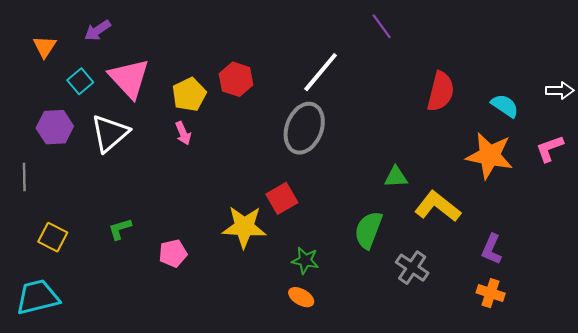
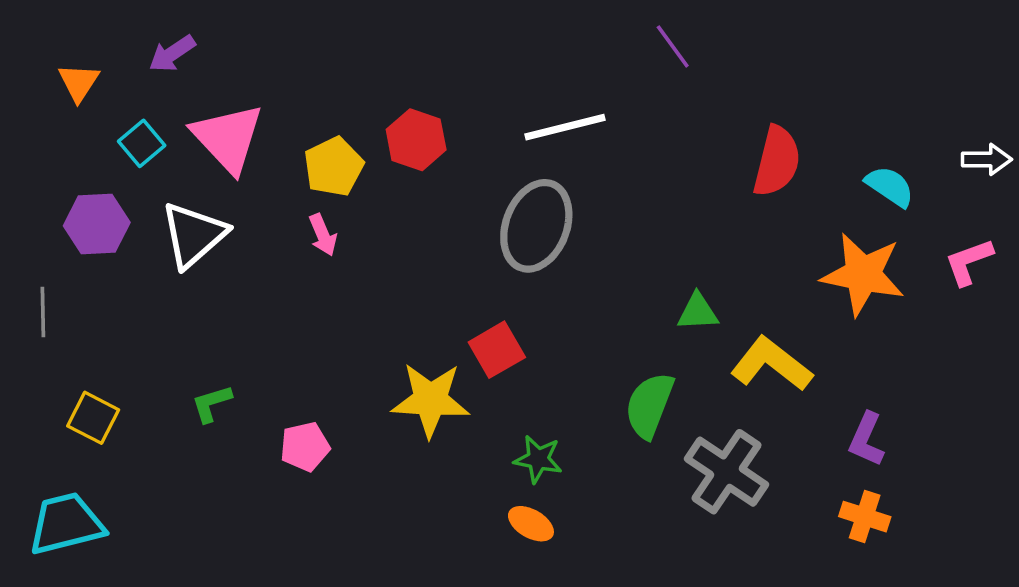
white line: (321, 72) -> (565, 127), turned 36
gray cross: (412, 268) -> (727, 472), size x1.4

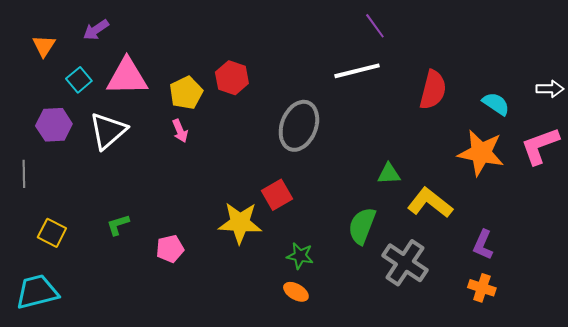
white line: (565, 127) -> (357, 71), moved
pink triangle: (228, 138) -> (127, 77), turned -48
pink L-shape: (969, 262) -> (540, 146), size x1.4

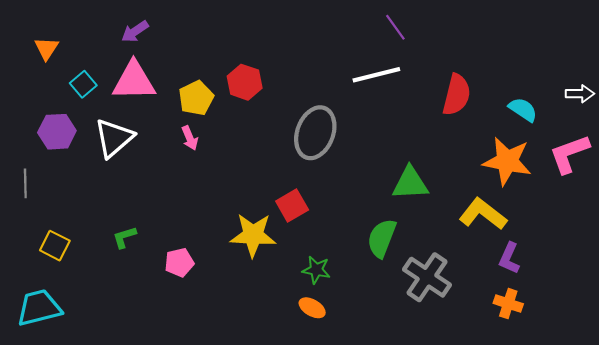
purple arrow: (96, 30) -> (135, 32), moved
green triangle: (389, 174) -> (410, 183), size x1.5
yellow L-shape: (430, 203) -> (483, 214), moved

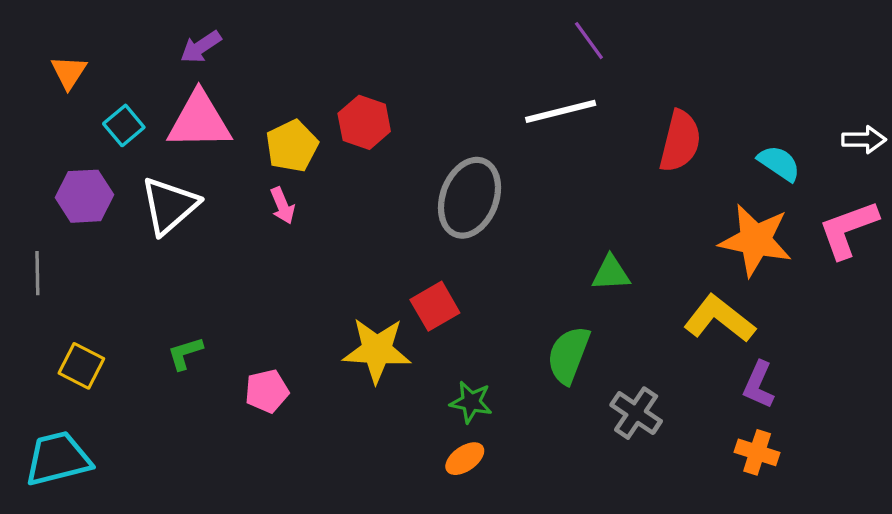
green triangle: (410, 183) -> (611, 273), size x0.7
gray cross: (427, 277) -> (636, 413), size x0.7
orange ellipse: (312, 308) -> (465, 459), turned -65

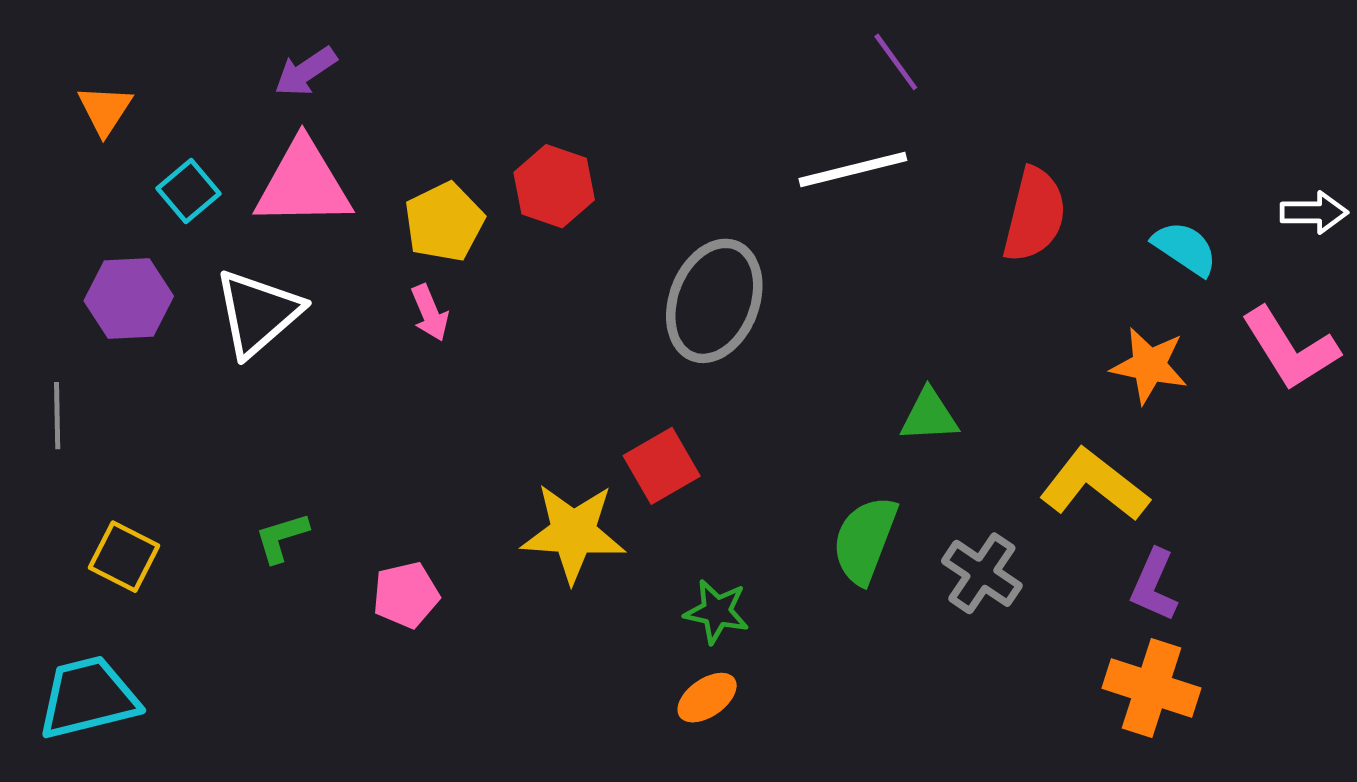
pink L-shape: (848, 229) -> (1290, 349), turned -102
orange star: (755, 240) -> (1149, 365), size x0.7
gray cross: (636, 413) -> (982, 573), moved
orange cross: (757, 452) -> (1152, 688), size x1.4

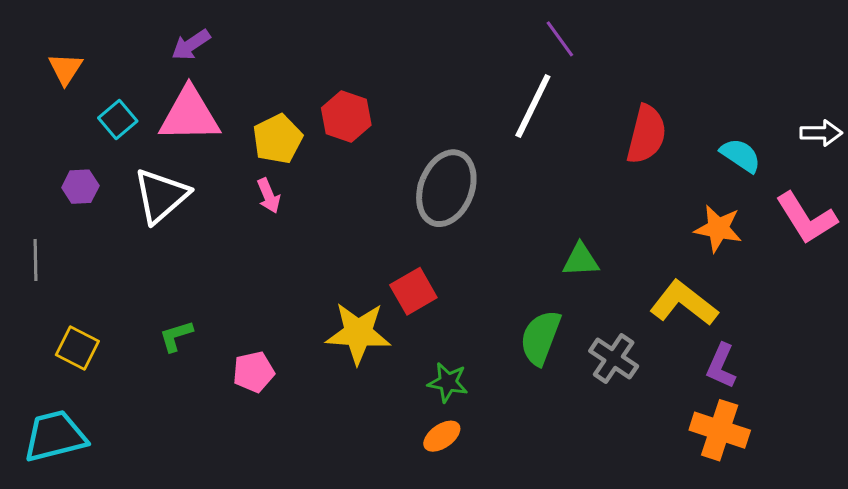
white line: (853, 169) -> (533, 106), turned -50
purple hexagon: (129, 299) -> (80, 187), size x0.7

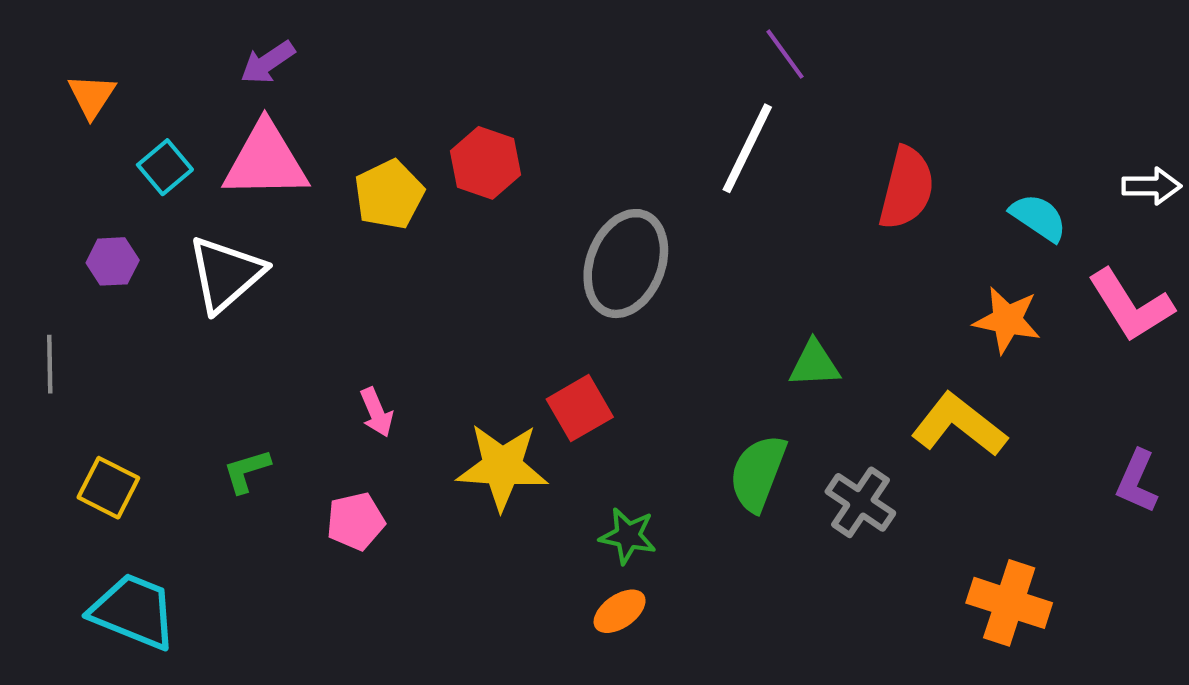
pink arrow: (269, 196) -> (377, 412), moved
purple L-shape: (721, 366) -> (1137, 481), moved
cyan trapezoid: (55, 436) -> (134, 611), moved, turned 36

